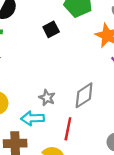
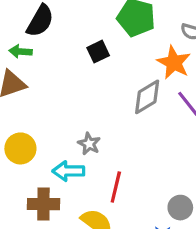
gray diamond: (84, 95) -> (147, 97), moved

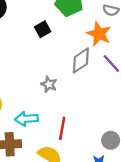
gray star: (89, 144) -> (49, 84), moved

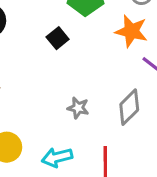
gray diamond: (81, 60) -> (129, 107), moved

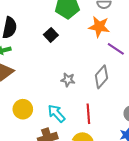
cyan arrow: (57, 157) -> (56, 113), turned 66

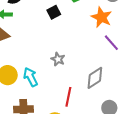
gray diamond: (101, 77) -> (95, 78), moved
cyan arrow: (56, 113) -> (31, 77), moved

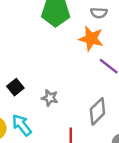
black square: (54, 12) -> (15, 87), moved

